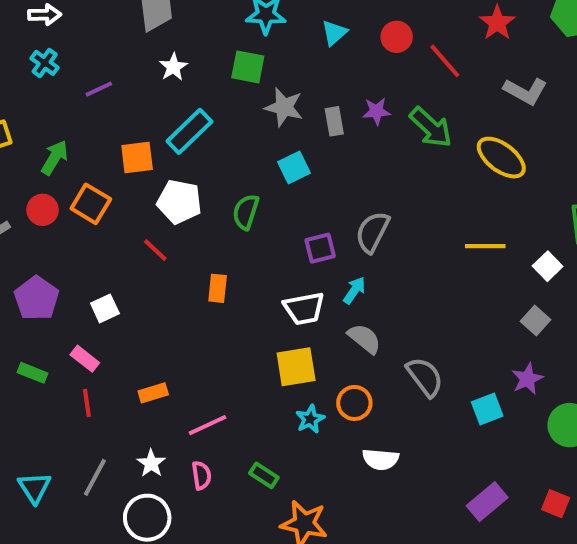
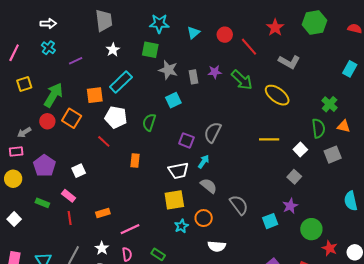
green arrow: (55, 158) -> (53, 95), size x1.4
purple square: (320, 248) -> (186, 140), turned 35

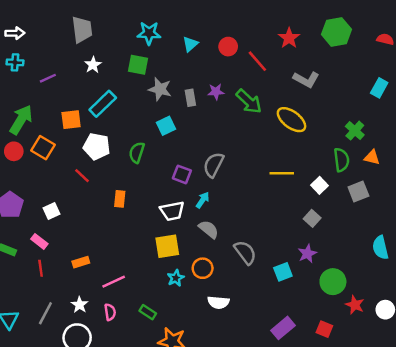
cyan cross: (48, 48) -> (15, 62), turned -32

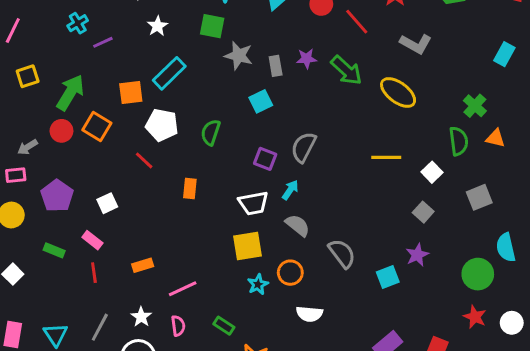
cyan cross: (15, 62) -> (78, 23), moved, turned -35
cyan square: (166, 126) -> (261, 101), moved
gray square: (358, 191) -> (479, 197), moved
green circle: (333, 282) -> (478, 274), moved

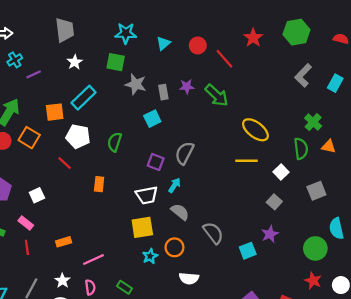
gray L-shape: (416, 44) -> (303, 75), moved, turned 105
yellow ellipse: (398, 92) -> (255, 130), moved

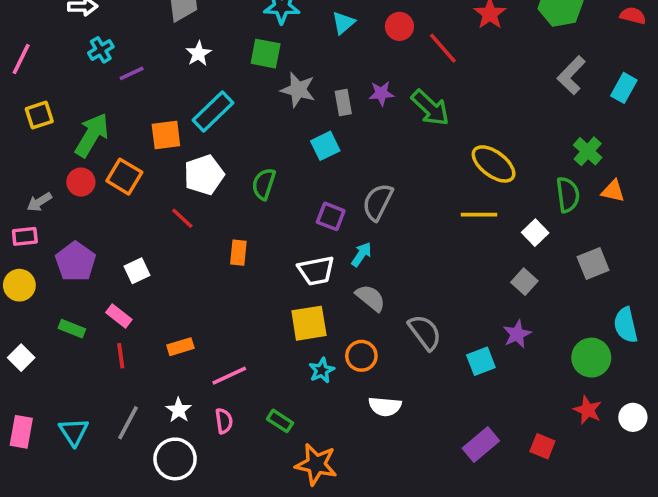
white pentagon: (78, 136) -> (204, 175), turned -30

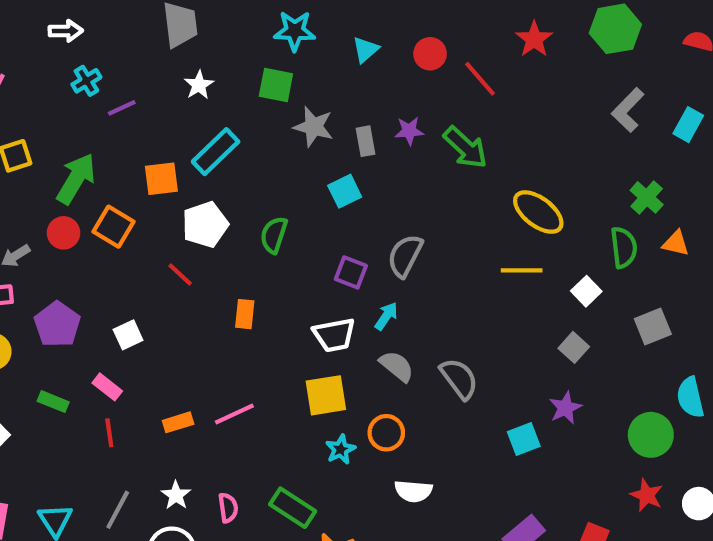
gray semicircle: (425, 332) -> (459, 379), moved
pink line: (229, 376) -> (234, 414), moved
green rectangle: (280, 421) -> (293, 508), size x1.5

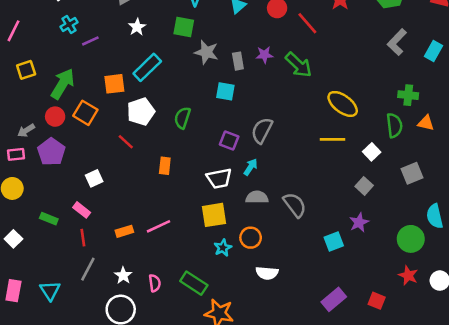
cyan square: (345, 191) -> (225, 91), turned 36
green cross: (647, 197) -> (408, 95), turned -36
purple pentagon: (57, 324) -> (51, 152), moved
gray semicircle: (397, 366) -> (257, 197), turned -40
gray line: (118, 510) -> (88, 269), moved

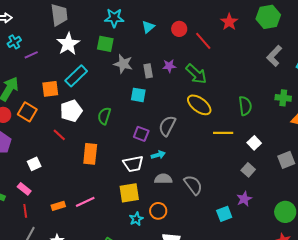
white star: (137, 27) -> (68, 44), size x1.6
yellow ellipse: (343, 104) -> (199, 105), moved
green semicircle: (394, 125) -> (245, 106), moved
orange rectangle: (165, 166) -> (90, 154), size x1.5
cyan arrow: (251, 167) -> (158, 155), turned 40

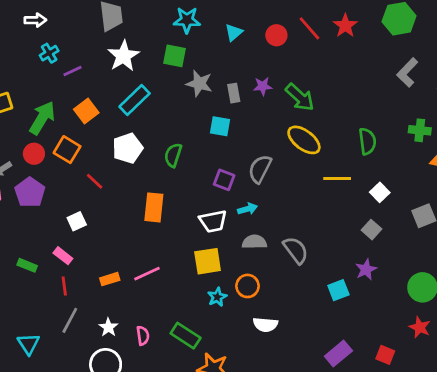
red line: (203, 41) -> (309, 28), moved
orange square: (50, 89) -> (86, 111), moved, turned -30
red line: (59, 135) -> (95, 181), moved

